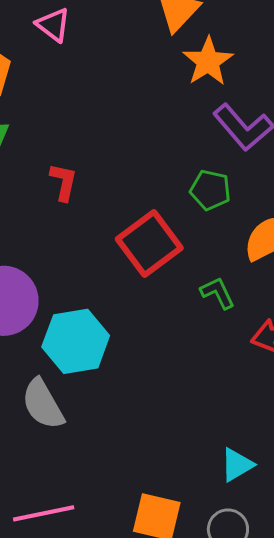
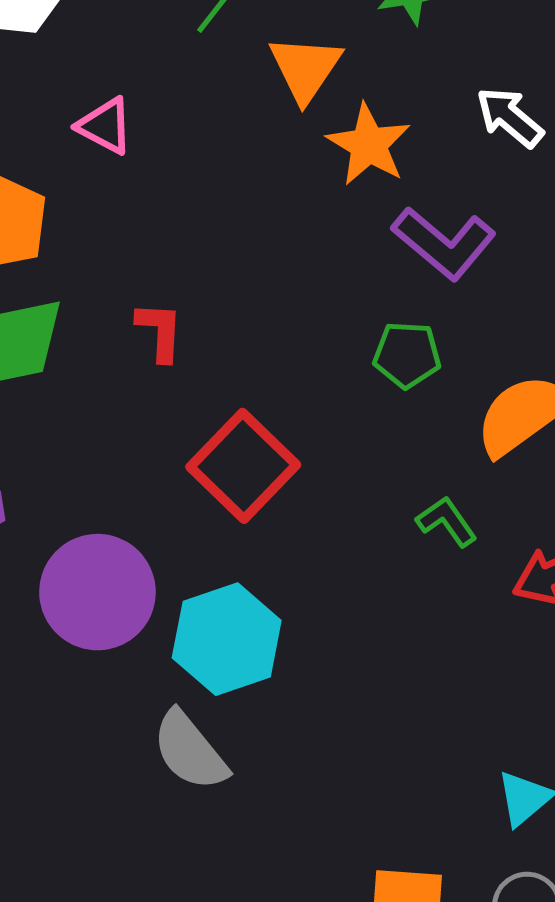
red L-shape: (64, 182) -> (160, 331), moved
red square: (149, 244) -> (243, 466), moved

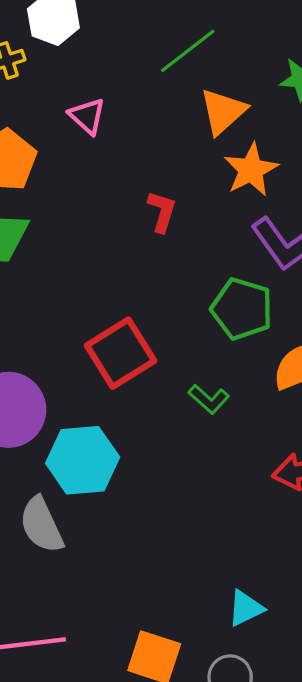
red L-shape: (160, 331) -> (162, 211), moved
green pentagon: (407, 355) -> (242, 309), size x1.4
green L-shape: (447, 521) -> (209, 399), moved, turned 153

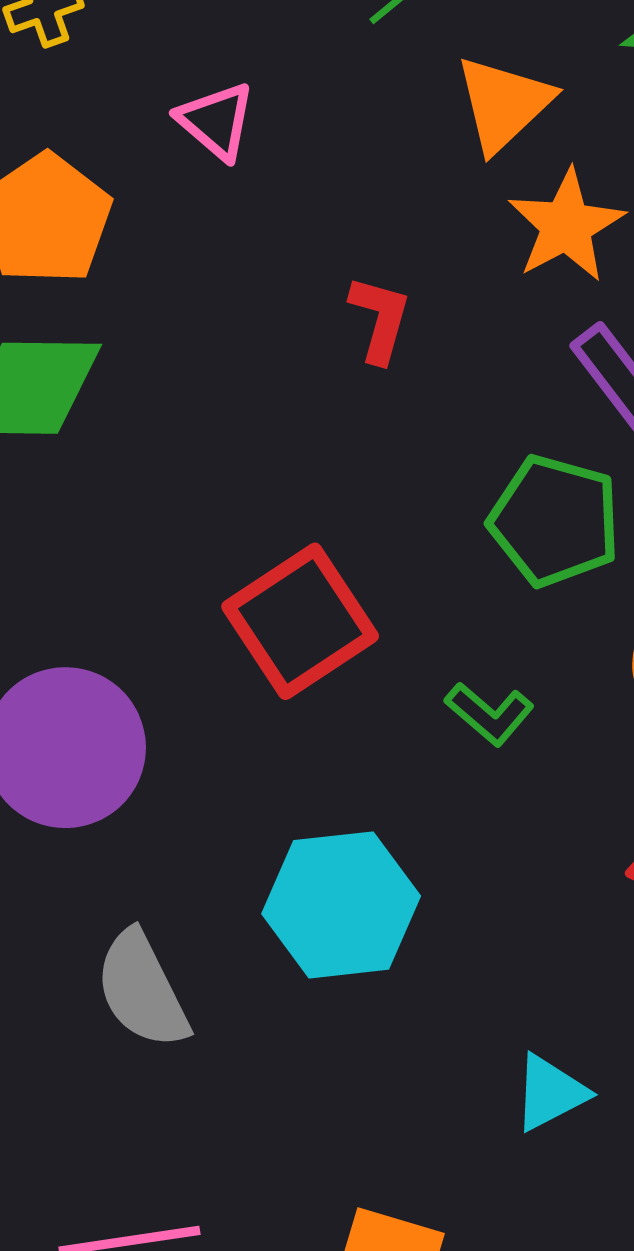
cyan hexagon: (83, 460) -> (341, 905), moved
cyan triangle: (246, 608) -> (550, 1093), moved

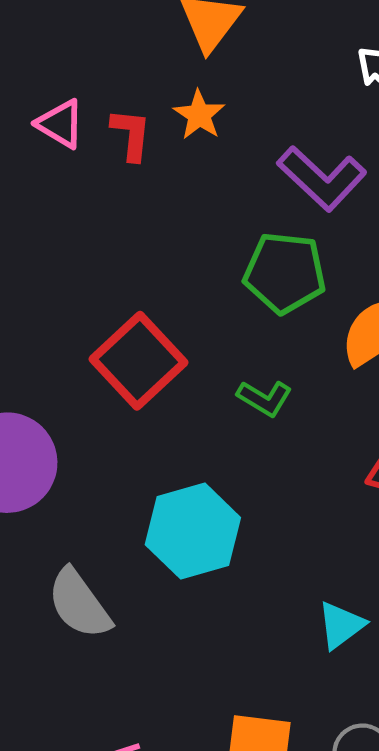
pink triangle: (216, 121) -> (60, 124), moved
orange star: (566, 226) -> (199, 115), moved, size x0.7
red L-shape: (380, 319) -> (131, 134), moved

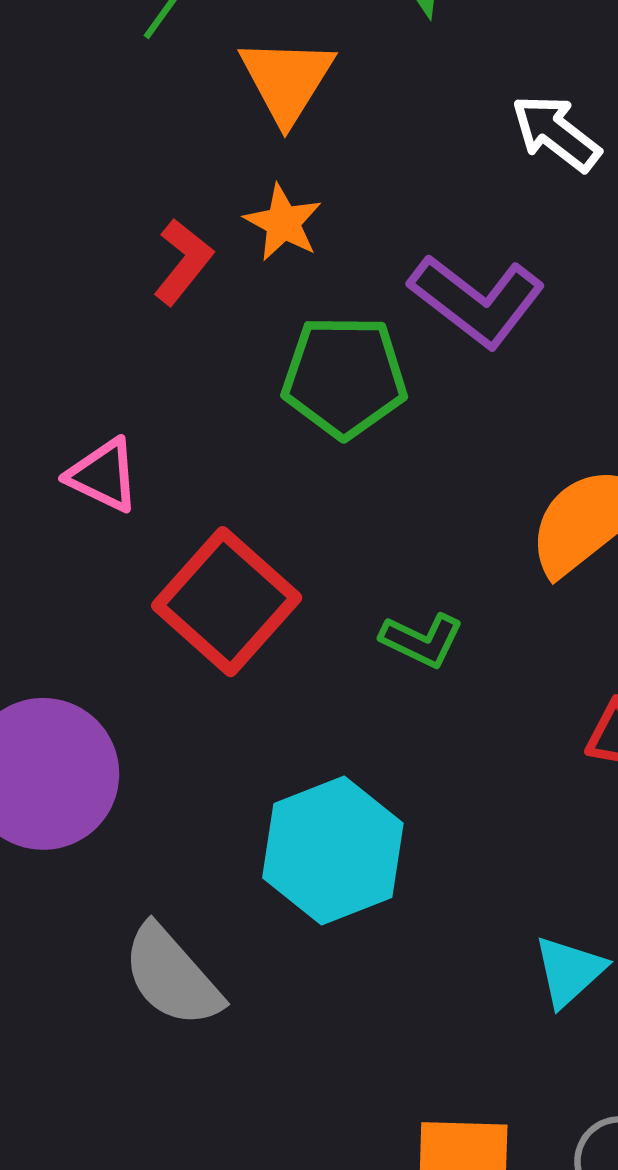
pink triangle: (60, 124) -> (103, 475), moved
red L-shape: (131, 134) -> (183, 262), turned 38
green pentagon: (285, 273) -> (344, 377), moved

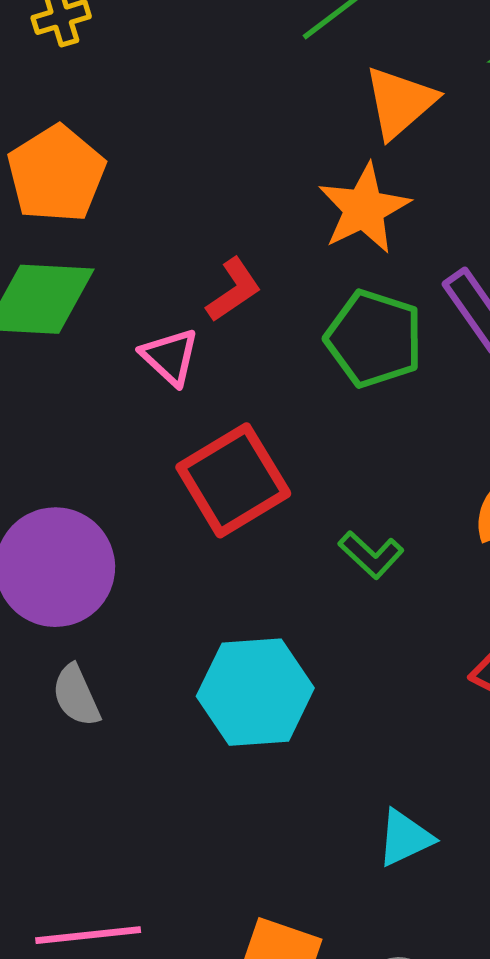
orange star: (283, 223) -> (364, 209), size x1.5
red L-shape: (183, 262) -> (234, 290), moved
gray semicircle: (172, 976) -> (76, 696), moved, size x0.7

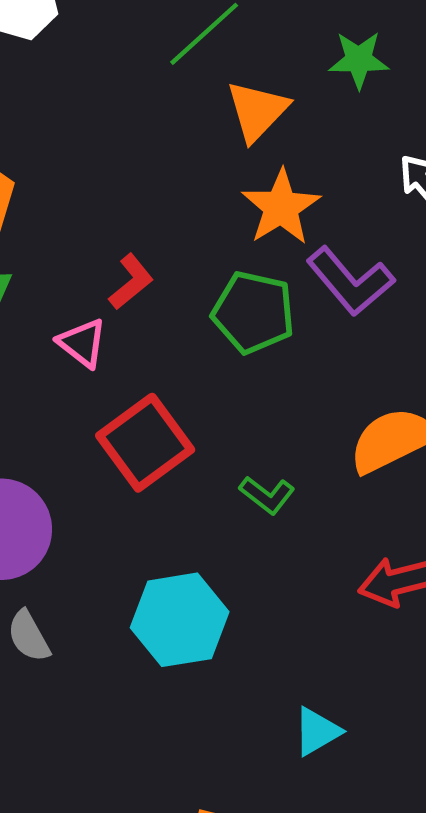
orange star: (364, 209) -> (281, 207), moved

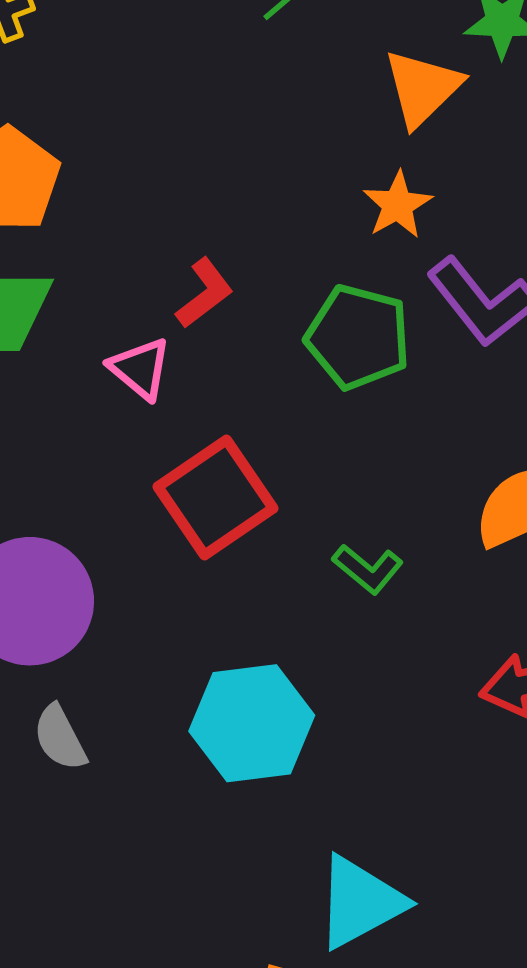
orange triangle: (257, 111) -> (422, 88), moved
orange star: (281, 207) -> (398, 205), size x0.7
cyan triangle: (317, 731) -> (360, 902), moved, size x1.5

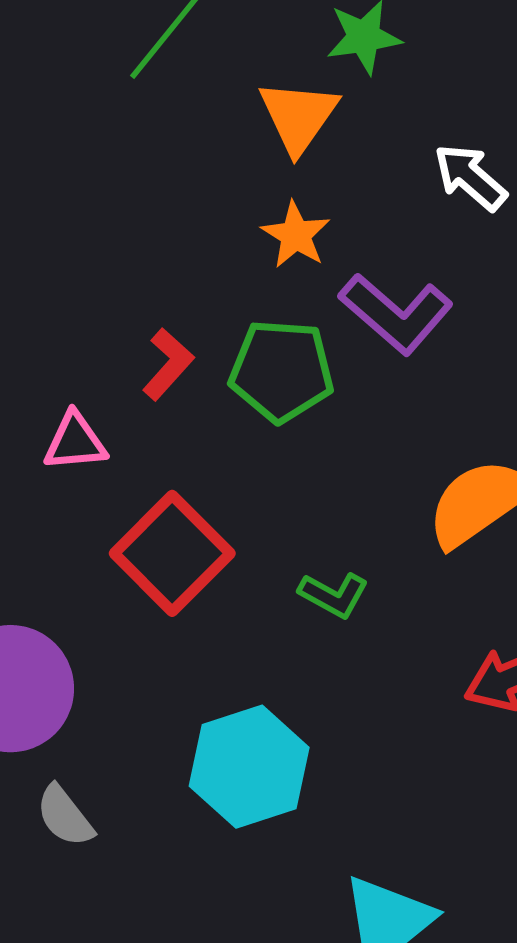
red L-shape: (204, 293) -> (168, 364), moved
pink triangle: (140, 369) -> (75, 442), turned -34

